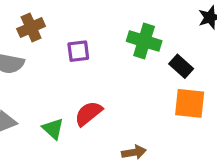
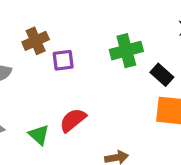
brown cross: (31, 28) -> (36, 41), moved
green cross: (144, 41) -> (126, 51), turned -32

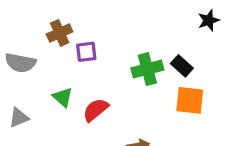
green cross: (126, 51) -> (147, 69), moved
green triangle: (39, 135) -> (63, 97), moved

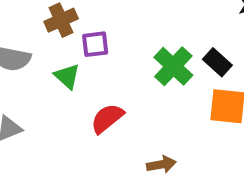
green cross: (147, 69) -> (173, 66), turned -32
green triangle: (63, 97) -> (67, 76), moved

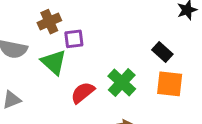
green cross: (173, 66) -> (122, 82), moved
green triangle: (67, 76) -> (54, 62), size x1.4

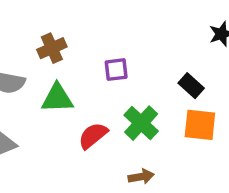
purple square: (74, 39) -> (116, 70), moved
green triangle: (54, 62) -> (57, 98), turned -44

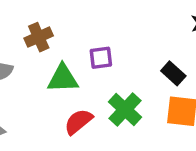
green triangle: (57, 98) -> (63, 78), moved

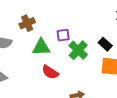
green cross: (125, 110) -> (78, 50), moved
red semicircle: (78, 122) -> (50, 72), turned -108

